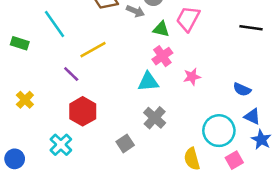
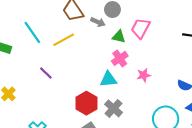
yellow line: (93, 50) -> (64, 40), moved
red hexagon: (83, 111) -> (86, 103), moved

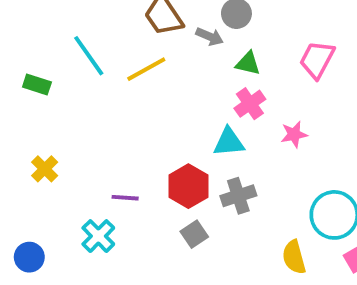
pink trapezoid: (141, 28) -> (317, 60), moved
purple line: (46, 73) -> (125, 198), moved, turned -40
gray cross: (114, 108) -> (238, 196), turned 30

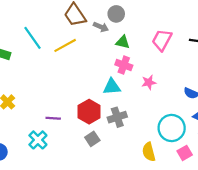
pink cross: (250, 104) -> (124, 65), turned -35

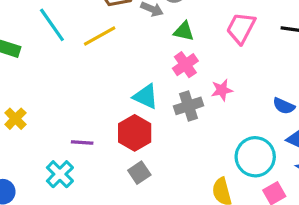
pink cross: (124, 65) -> (185, 65), turned 35
cyan triangle: (112, 87) -> (146, 96), moved, turned 30
gray cross: (117, 117) -> (189, 106), moved

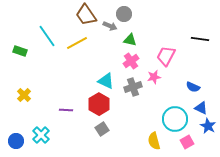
pink trapezoid: (241, 28) -> (166, 56), moved
cyan cross: (60, 174) -> (41, 135), moved

